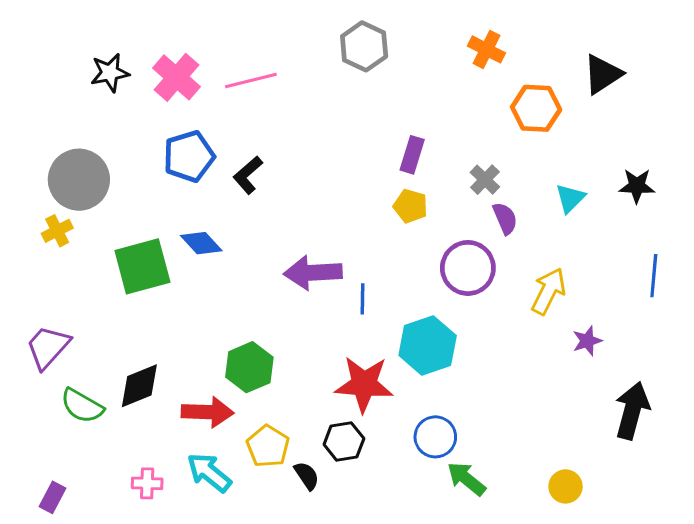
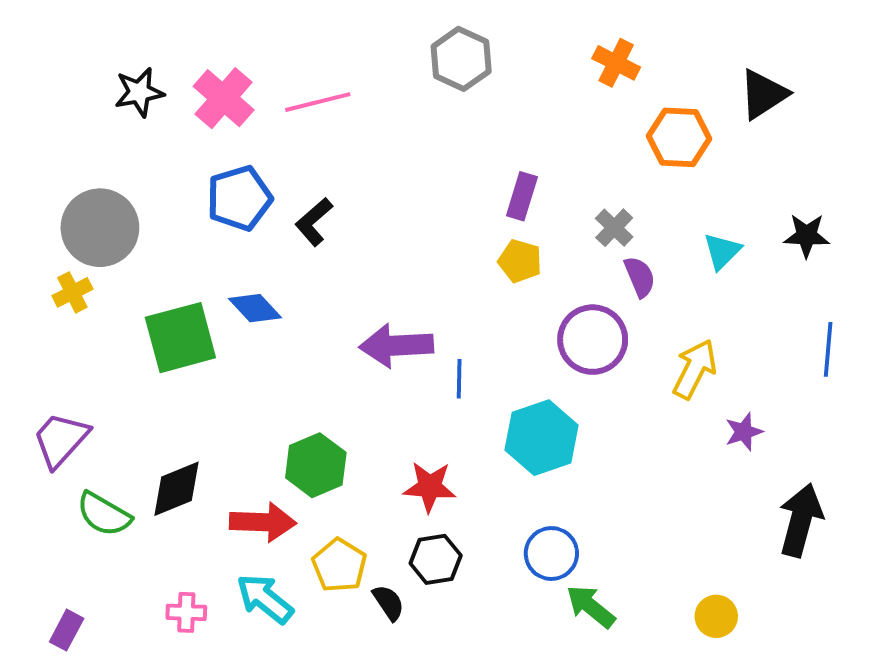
red star: (364, 384) -> (430, 487), moved, size x0.7

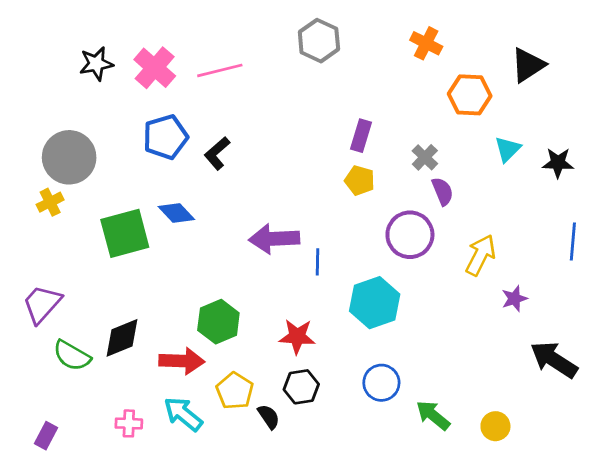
cyan triangle: (722, 251) -> (508, 149), moved
black arrow: (801, 520) -> (554, 360), turned -72
green arrow: (591, 606) -> (433, 415), moved

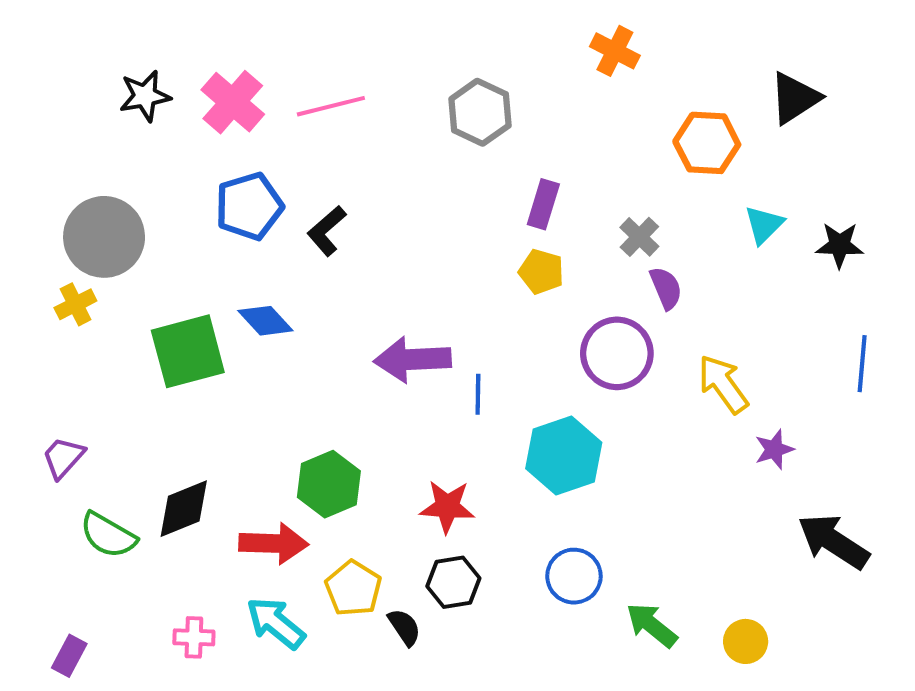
gray hexagon: (319, 41) -> (480, 112), moved
orange cross: (426, 43) -> (615, 51), moved
yellow arrow: (481, 255) -> (723, 384), turned -63
purple trapezoid: (42, 304) -> (63, 458), size x0.7

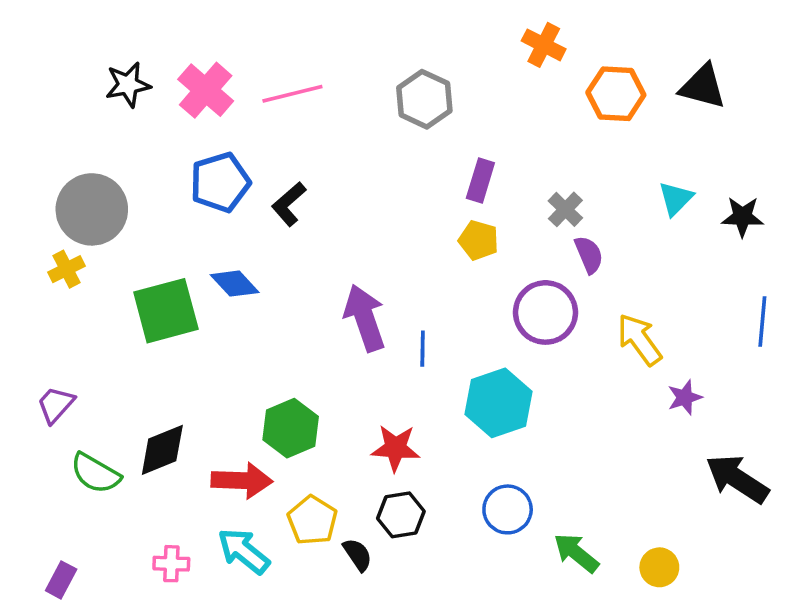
black triangle: (795, 98) -> (703, 87), turned 48
orange hexagon: (707, 143) -> (616, 94), moved
purple arrow: (413, 359) -> (365, 318), turned 74

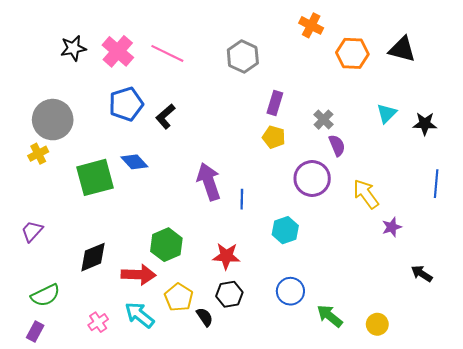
pink line: (292, 94) -> (167, 53), turned 40
cyan hexagon: (498, 403) -> (285, 230), size x0.7
green semicircle: (95, 473) -> (45, 295), moved, turned -56
black arrow: (737, 479) -> (422, 274), size x0.6
pink cross: (171, 564) -> (98, 322), turned -36

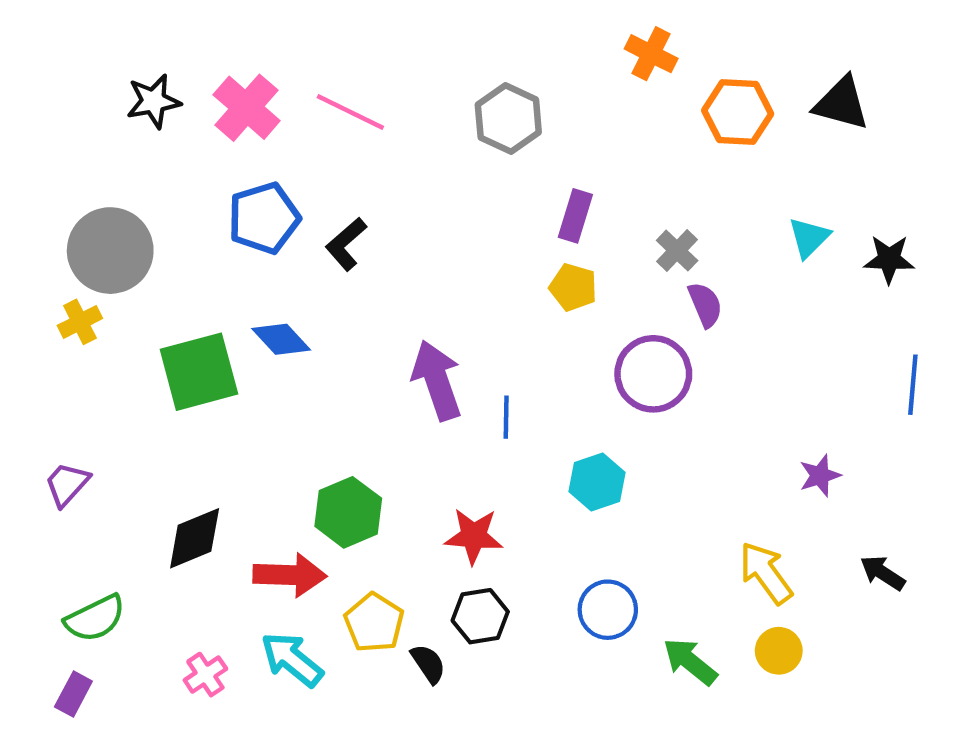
yellow arrow: (366, 194) -> (766, 573), moved
yellow circle: (377, 324) -> (779, 651), moved

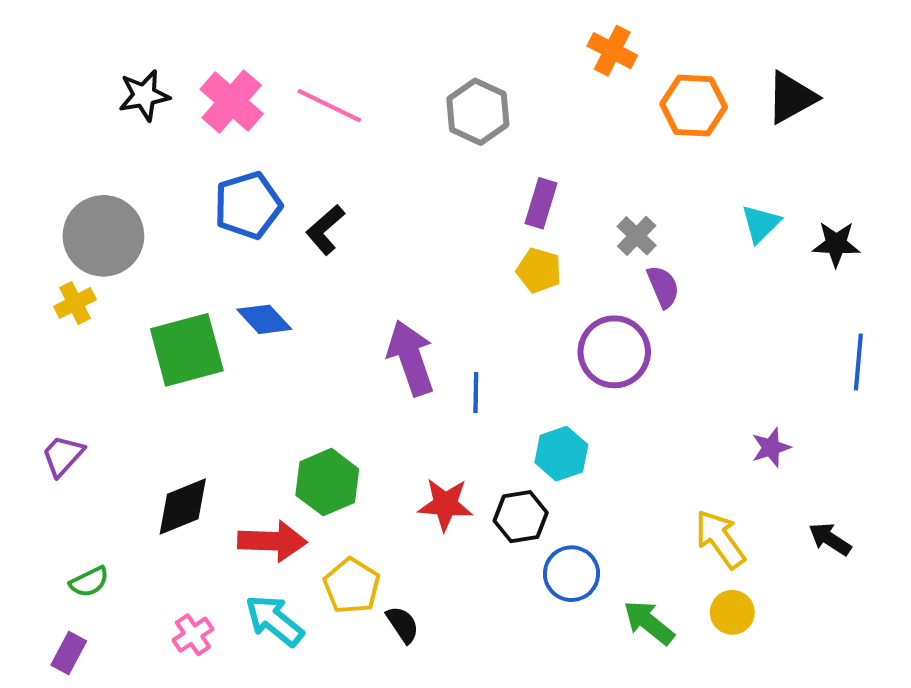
black triangle: (841, 103) -> (791, 97), turned -44
black hexagon: (480, 616) -> (521, 517), moved
green semicircle: (95, 618) -> (89, 582), size x0.7

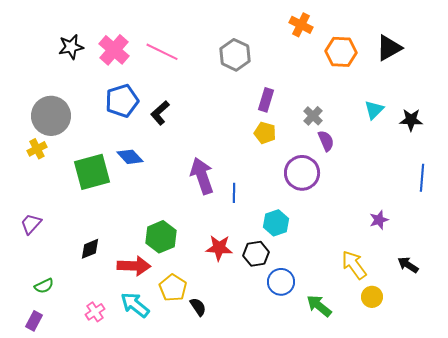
black diamond: (183, 507) -> (90, 249), size x0.7
yellow circle: (732, 612) -> (372, 297), moved

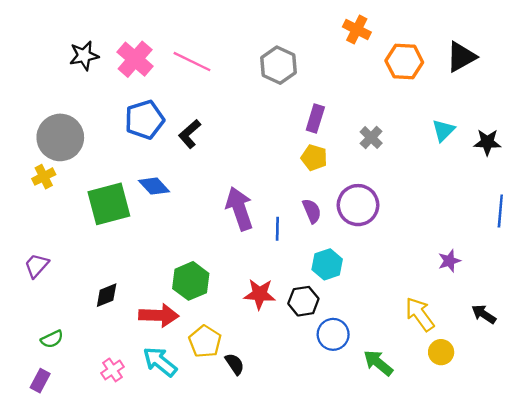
purple semicircle: (326, 141) -> (312, 211), moved

